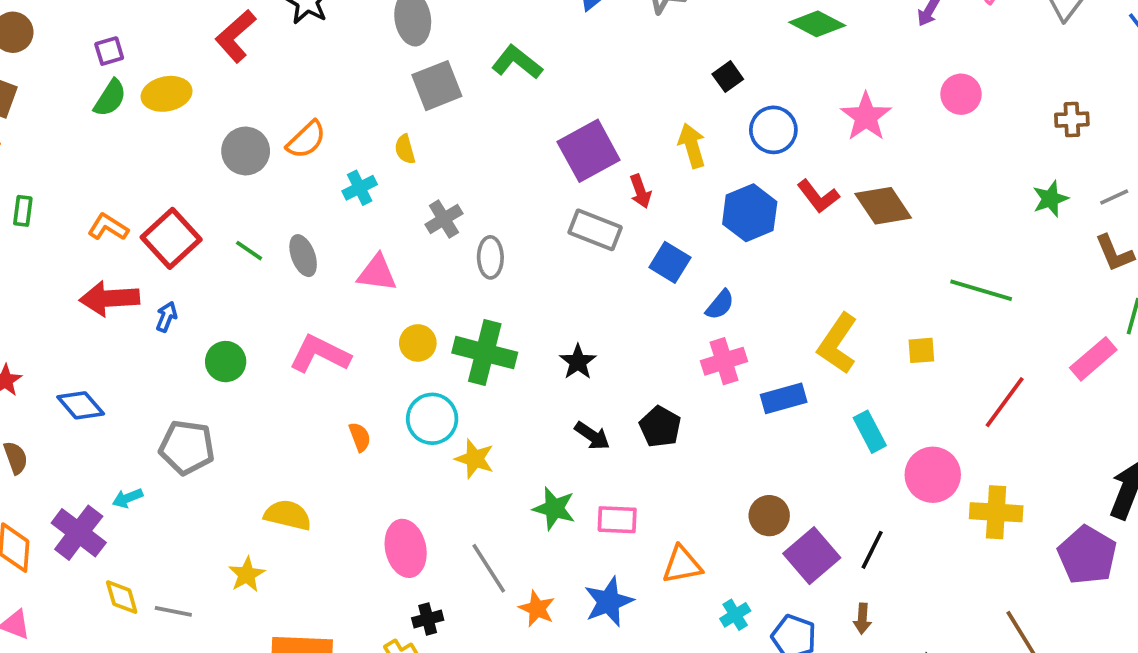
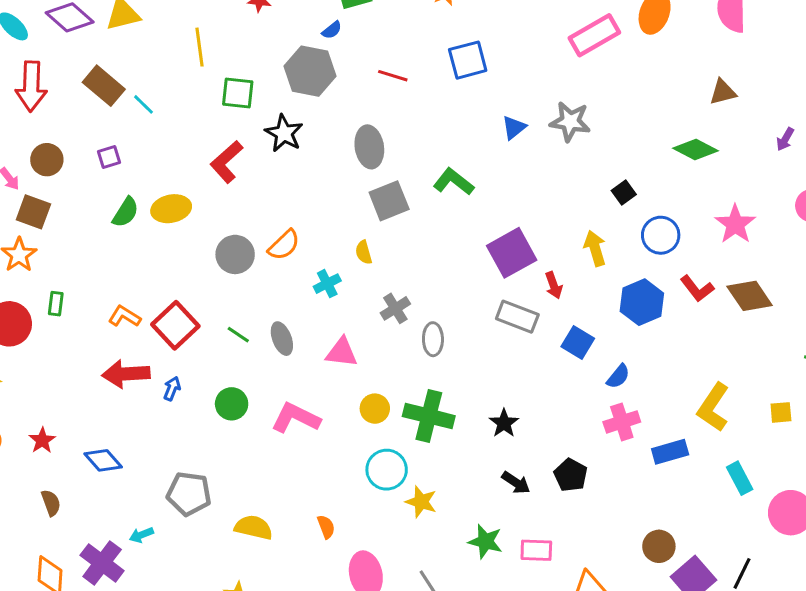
purple square: (109, 51) -> (109, 157), moved
green circle: (226, 362) -> (232, 404), moved
orange semicircle: (360, 437) -> (326, 527), moved
yellow semicircle: (288, 515) -> (254, 527), moved

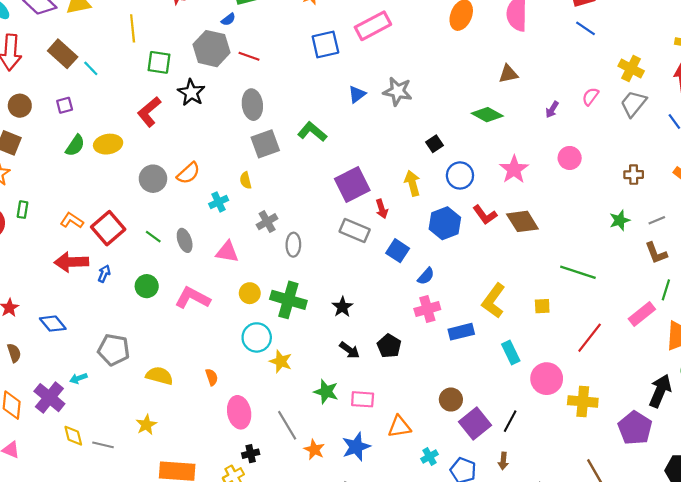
pink rectangle: (594, 35) -> (373, 26), moved
red line: (393, 76) -> (249, 56), moved

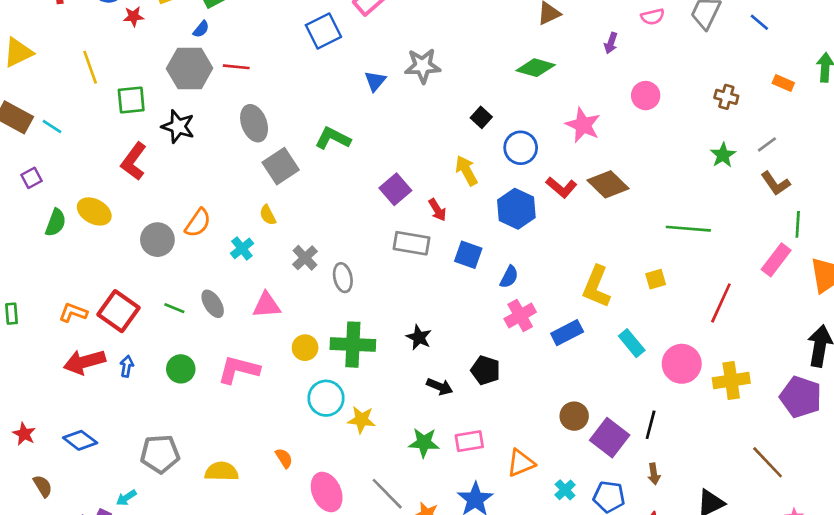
pink semicircle: (590, 97) -> (653, 17), turned -126
yellow ellipse: (108, 144) -> (94, 211), turned 52
brown cross: (634, 175) -> (726, 97), turned 30
purple square: (352, 184) -> (395, 189), size x0.7

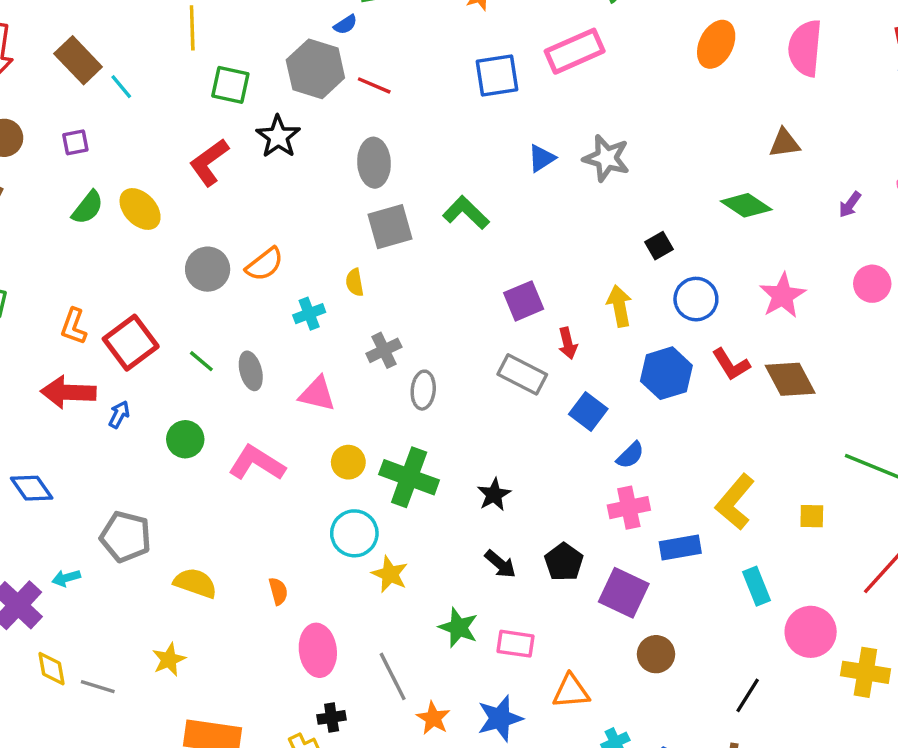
orange L-shape: (73, 313) -> (74, 326), turned -108
purple square: (610, 438) -> (624, 593), moved, turned -30

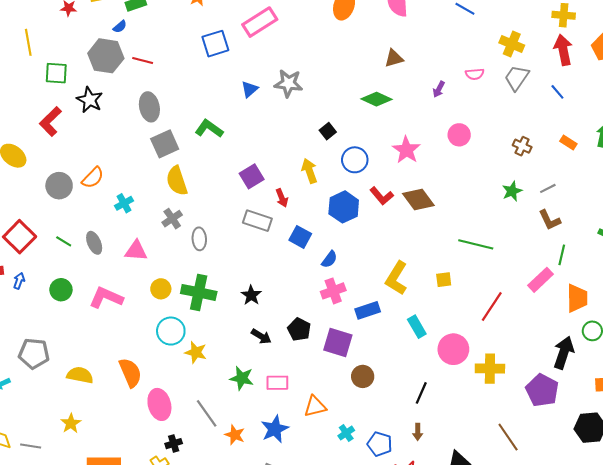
yellow semicircle: (355, 282) -> (177, 181), moved, size x1.8
orange semicircle: (278, 591) -> (130, 373), size x1.8

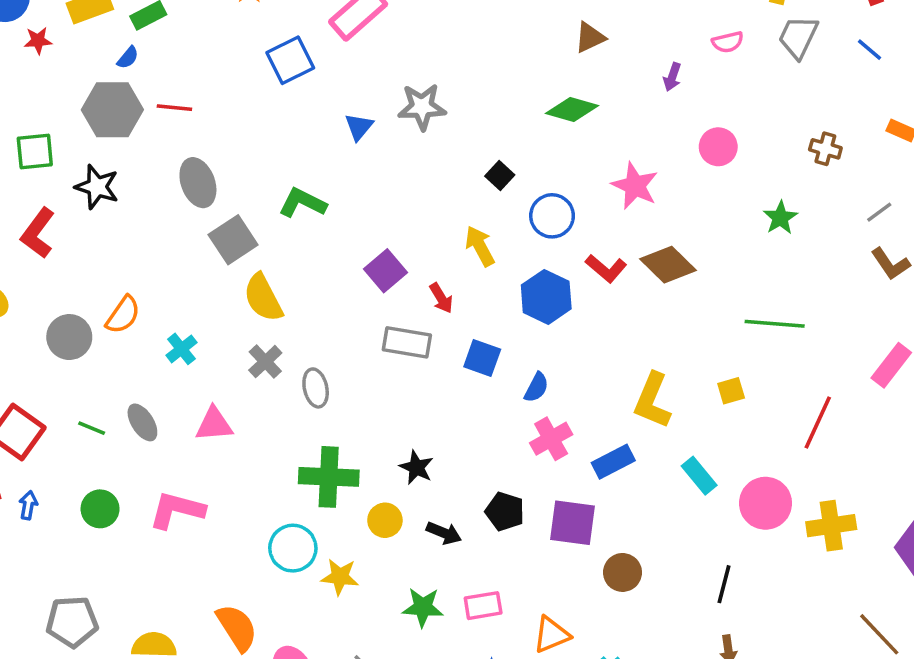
green star: (512, 191) -> (780, 218), moved
yellow circle: (161, 289) -> (385, 520), moved

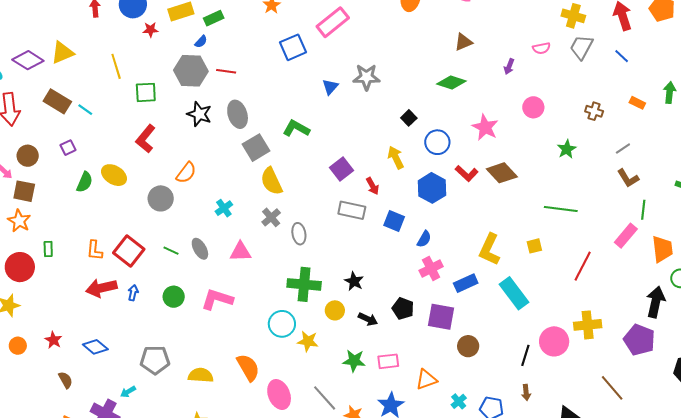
black star: (97, 187) -> (199, 114), moved
orange semicircle: (123, 315) -> (186, 173), moved
cyan rectangle: (699, 476) -> (514, 293), size x1.5
pink circle: (766, 503) -> (554, 341), moved

